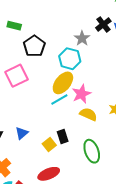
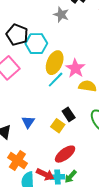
cyan hexagon: (70, 59) -> (36, 44), moved

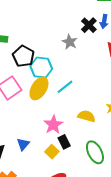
yellow ellipse: (55, 63) -> (39, 88), moved
pink star: (75, 68) -> (53, 125), moved
cyan line: (56, 80) -> (65, 87), moved

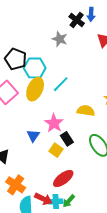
blue triangle: (23, 144) -> (33, 136), moved

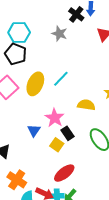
cyan hexagon: (35, 68) -> (19, 32), moved

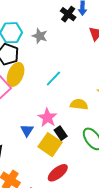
gray star: (59, 34) -> (40, 36), moved
yellow ellipse: (35, 84) -> (16, 74), moved
yellow square: (57, 145) -> (50, 145), size x1.6

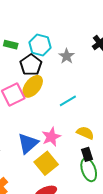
blue triangle: (27, 130) -> (28, 143), size x1.6
black rectangle: (61, 133) -> (87, 154), moved

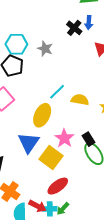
yellow ellipse: (33, 86) -> (42, 115), moved
yellow semicircle: (85, 133) -> (80, 100), moved
pink star: (51, 137) -> (64, 138), moved

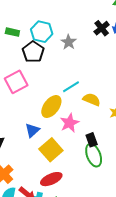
pink star: (64, 138) -> (69, 123), moved
blue triangle: (29, 143) -> (32, 130), size x0.7

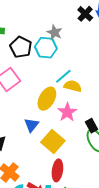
cyan hexagon: (42, 32) -> (46, 48), moved
yellow semicircle: (92, 99) -> (73, 86), moved
red ellipse: (51, 179) -> (57, 170), turned -50

